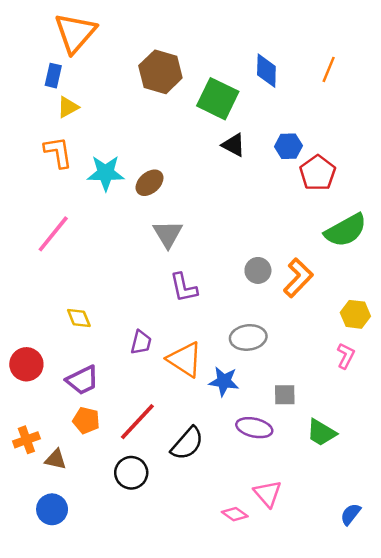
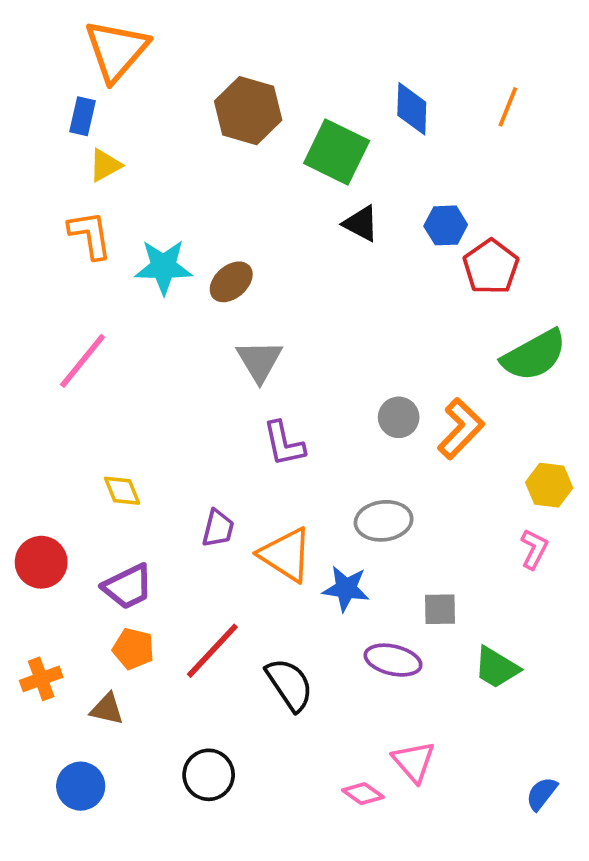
black semicircle: (187, 443) -> (290, 685), turned -75
brown triangle: (56, 459) -> (107, 709), moved
black circle: (131, 473) -> (209, 775), moved

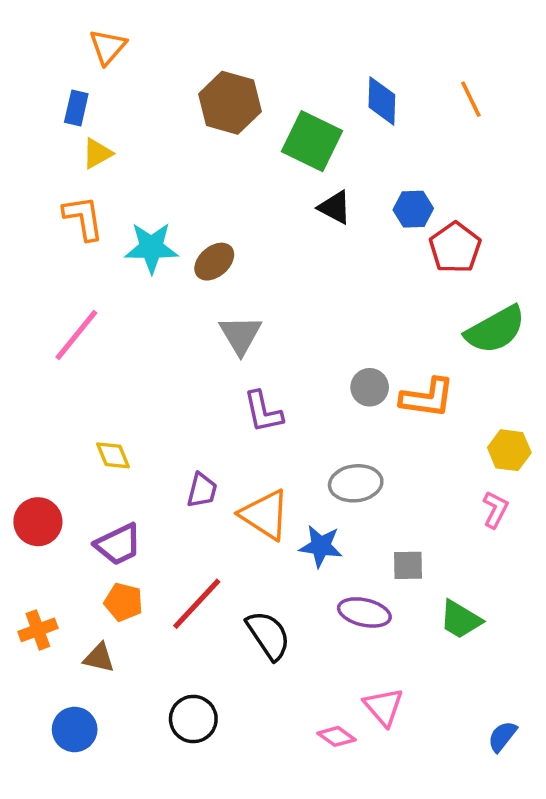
orange triangle: (116, 50) -> (108, 47), size x0.6
orange line: (508, 107) -> (471, 99), turned -48
orange L-shape: (461, 429) -> (427, 398), turned 54

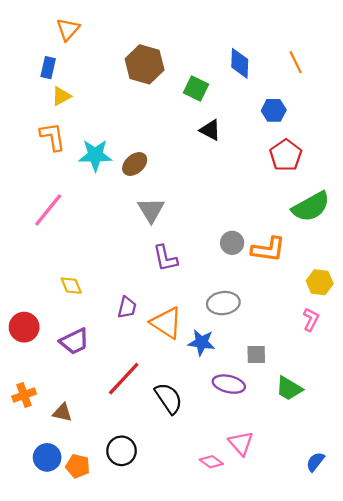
green square: (312, 141) -> (196, 88), size x0.7
blue hexagon: (413, 209) -> (274, 110), moved
orange pentagon: (123, 602) -> (78, 466), moved

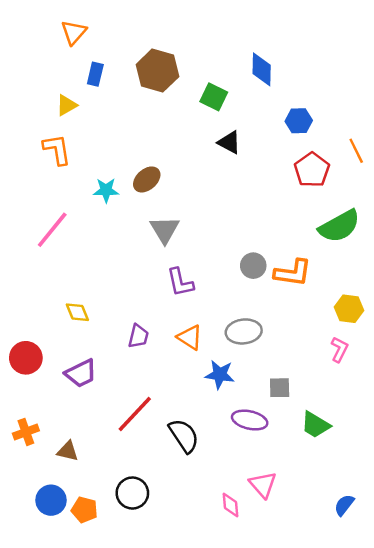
orange line: (296, 62) -> (356, 151), moved
blue rectangle: (48, 68) -> (95, 74), moved
cyan star: (95, 155) -> (106, 190), moved, size x0.7
orange triangle: (166, 323) -> (190, 337), moved, size x0.7
pink diamond: (211, 462) -> (231, 505), turned 50

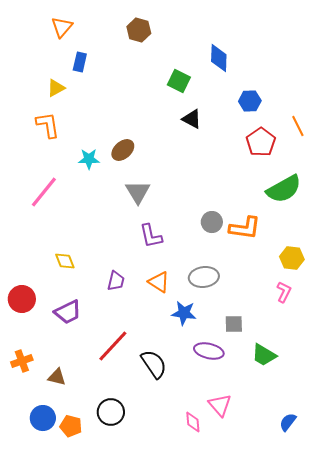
brown hexagon: (157, 71) -> (139, 30), moved, size x0.7

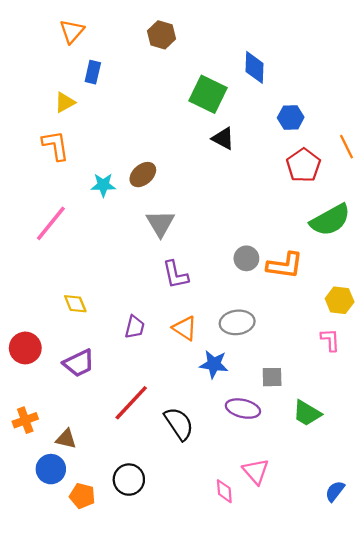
green square: (179, 81) -> (208, 94), size x1.4
pink L-shape: (284, 292) -> (330, 340), turned -30
blue circle: (43, 418) -> (51, 469), moved

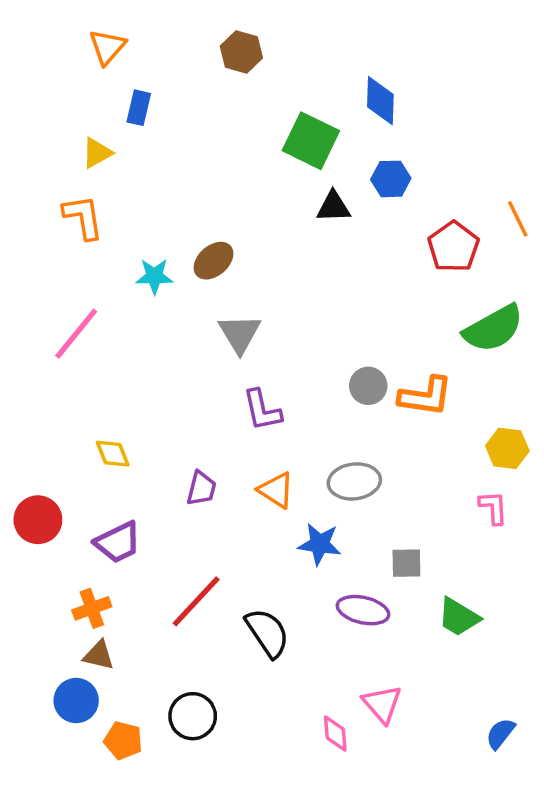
blue hexagon: (291, 117) -> (391, 179), moved
black triangle: (223, 138) -> (333, 207), turned -30
orange cross: (25, 420) -> (92, 608), moved

